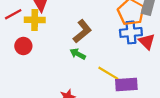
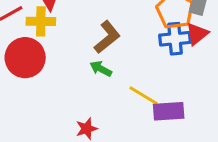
red triangle: (147, 41) -> (197, 34), moved, turned 36
red circle: (23, 46) -> (25, 58), size x1.6

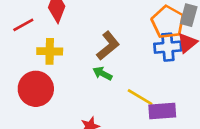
yellow cross: (41, 21) -> (50, 51), moved
red circle: (25, 58) -> (36, 89), moved

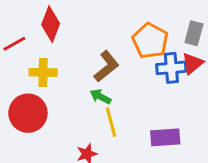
orange pentagon: (168, 22) -> (150, 41), moved
yellow line: (140, 97) -> (111, 122), moved, turned 44

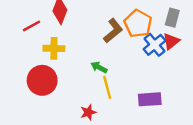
brown L-shape: (106, 66) -> (113, 31), moved
blue cross: (171, 68) -> (155, 45), turned -35

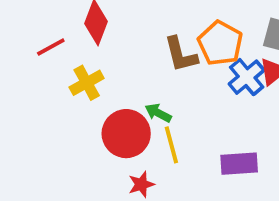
brown L-shape: (113, 31) -> (181, 55), turned 115
yellow cross: (54, 48) -> (87, 83), turned -30
red circle: (42, 80) -> (126, 134), moved

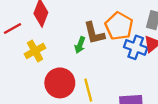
blue cross: (247, 77) -> (136, 47), turned -30
green arrow: (158, 113) -> (80, 45), moved, turned -98

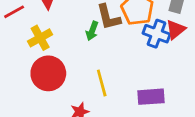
red circle: (60, 83) -> (48, 73), moved

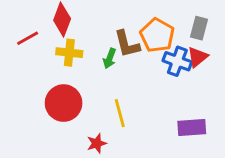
yellow cross: (40, 38) -> (69, 53), moved, turned 35
purple rectangle: (151, 97) -> (192, 128), moved

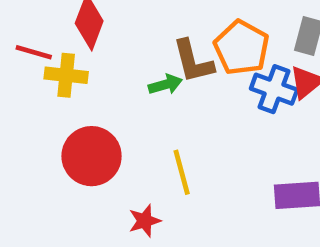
red line: (28, 38) -> (34, 52), turned 45
yellow cross: (69, 53) -> (66, 75), moved
green arrow: (110, 58) -> (165, 85), turned -126

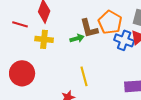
yellow cross: (66, 75) -> (44, 39), moved
red circle: (92, 156) -> (22, 73), moved

